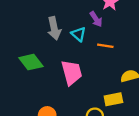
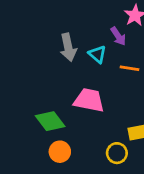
green diamond: (31, 62) -> (50, 121), moved
pink trapezoid: (72, 73) -> (89, 100), turned -64

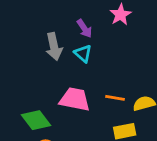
purple arrow: (118, 36) -> (84, 29), moved
orange line: (129, 68) -> (115, 98), moved

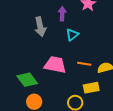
purple arrow: (84, 29) -> (62, 14), turned -144
cyan triangle: (83, 53) -> (72, 35), moved, turned 40

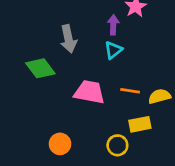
purple arrow: (62, 14) -> (113, 25), moved
green diamond: (27, 80) -> (40, 68), moved

